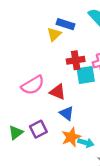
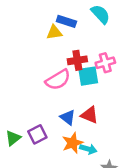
yellow triangle: (54, 34) -> (54, 32), turned 35
pink semicircle: (33, 85) -> (58, 80), moved
red triangle: (58, 92) -> (90, 115), moved

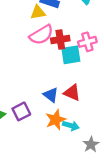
pink semicircle: (58, 80) -> (41, 35), moved

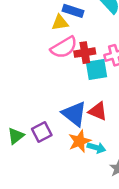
blue triangle: (51, 95) -> (74, 114), size x1.5

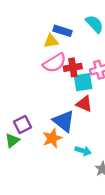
red triangle: (98, 111) -> (84, 104), moved
purple square: (42, 132) -> (23, 124), moved
orange star: (80, 141) -> (52, 138), moved

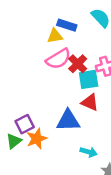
red cross: (73, 67) -> (78, 64), turned -36
blue triangle: (64, 121) -> (68, 121), turned -40
orange star: (52, 138) -> (37, 139), moved

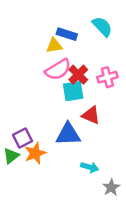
cyan square: (89, 79) -> (73, 91), moved

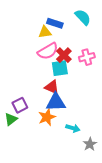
red triangle: (91, 115) -> (52, 87), moved
orange star: (35, 153) -> (47, 117), moved

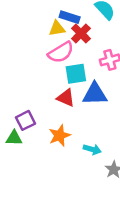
red cross: (64, 55) -> (81, 33), moved
blue triangle: (56, 102) -> (95, 94), moved
green triangle: (11, 119) -> (14, 138), turned 40

